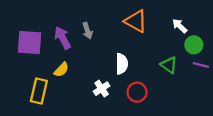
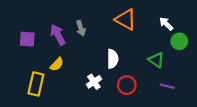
purple square: (29, 42) -> (27, 39), size x0.7
purple line: (201, 65) -> (167, 86), moved

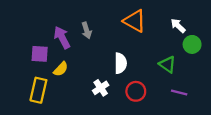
purple square: (27, 39) -> (40, 54), moved

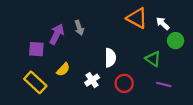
orange triangle: (135, 21) -> (137, 18), moved
purple arrow: (62, 37) -> (57, 34), turned 54
yellow semicircle: (61, 69) -> (63, 69), moved
yellow rectangle: (38, 90) -> (35, 82), turned -60

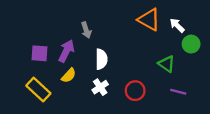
purple arrow: (57, 34) -> (66, 51), moved
white semicircle: (110, 58) -> (101, 59), moved

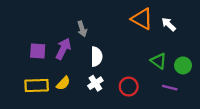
green circle: (191, 44) -> (183, 65), moved
yellow semicircle: (69, 75) -> (63, 83), moved
yellow rectangle: (38, 89) -> (37, 85), turned -45

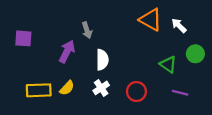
purple square: (38, 51) -> (23, 38), moved
green circle: (183, 65) -> (195, 54), moved

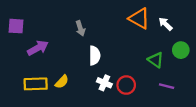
purple square: (23, 38) -> (16, 26), moved
purple arrow: (67, 51) -> (38, 48), moved, turned 35
white cross: (101, 88) -> (104, 83), moved, turned -32

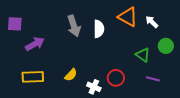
gray arrow: (80, 28) -> (74, 26), size x1.5
white semicircle: (95, 56) -> (99, 29), moved
yellow semicircle: (62, 82) -> (71, 75), moved
white cross: (104, 83) -> (94, 87), moved

